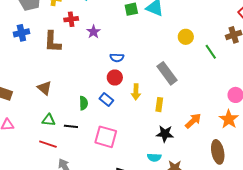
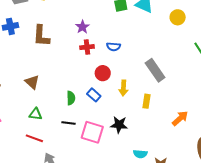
red cross: (71, 19) -> (87, 47), moved
yellow circle: (186, 37) -> (178, 17), moved
blue semicircle: (117, 58) -> (113, 47), moved
black line: (71, 126) -> (69, 123), moved
black star: (165, 134) -> (119, 125), moved

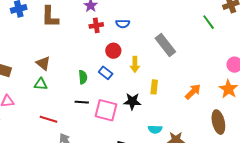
yellow rectangle: (147, 101) -> (154, 87), moved
green triangle: (36, 114) -> (41, 84), moved

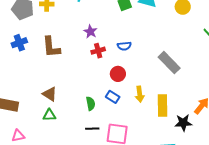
yellow arrow: (135, 64) -> (140, 94), moved
yellow rectangle: (154, 87) -> (163, 105), size x1.5
black star: (132, 101) -> (183, 123), moved

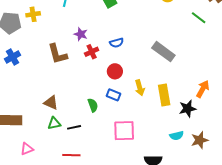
brown L-shape: (51, 47) -> (58, 54), moved
black line: (92, 129) -> (74, 127), moved

